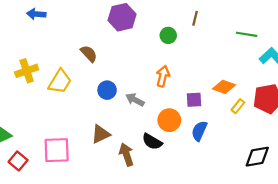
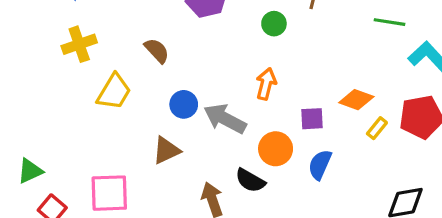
yellow cross: (27, 71) -> (79, 44), moved
gray arrow: (135, 100) -> (225, 119), size x1.5
brown triangle: (101, 134) -> (166, 150), moved

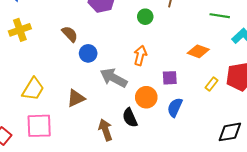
yellow trapezoid: (114, 92) -> (33, 89), moved
orange diamond: (356, 100) -> (198, 51), moved
blue circle: (184, 104) -> (88, 53), moved
black semicircle: (250, 180) -> (130, 118), turned 36

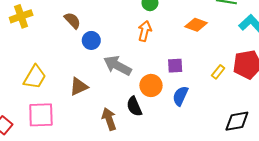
orange diamond: (198, 51) -> (196, 25), moved
orange arrow: (140, 55) -> (145, 31), moved

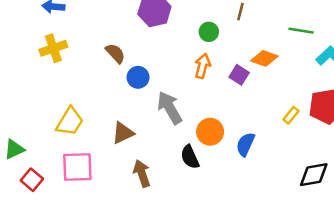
gray arrow: (117, 66) -> (170, 108), turned 32
purple square: (175, 66) -> (239, 75), moved, turned 35
brown arrow: (109, 119) -> (142, 173), moved

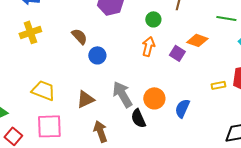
gray arrow: (170, 108) -> (122, 94), moved
yellow rectangle: (291, 115) -> (218, 85), turned 40
yellow trapezoid: (70, 122) -> (43, 90), turned -100

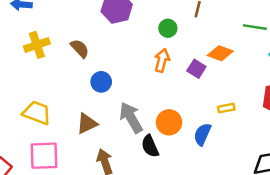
yellow cross: (30, 32) -> (37, 45), moved
blue circle: (97, 55) -> (101, 82), moved
yellow rectangle: (218, 85) -> (226, 108), moved

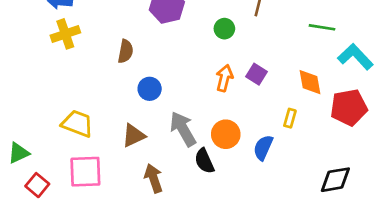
yellow cross: (37, 45) -> (65, 34), moved
brown semicircle: (80, 48) -> (125, 51), turned 54
orange diamond: (220, 53) -> (310, 82), moved, turned 60
orange arrow: (162, 60) -> (224, 78), moved
yellow rectangle: (226, 108) -> (290, 118), turned -63

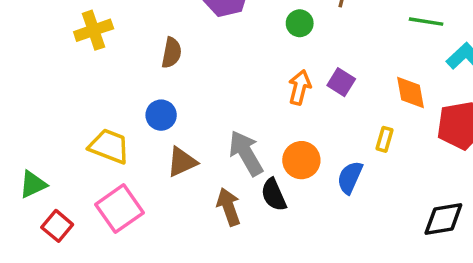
blue circle: (150, 89) -> (161, 115), moved
pink square: (85, 172) -> (120, 209), turned -33
brown arrow: (154, 178) -> (229, 207), moved

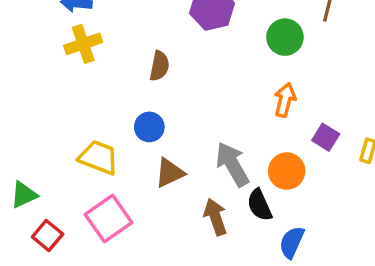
green circle: (300, 23) -> (285, 37), size x1.4
purple square: (341, 82) -> (326, 137), moved
blue semicircle: (350, 177) -> (292, 242), moved

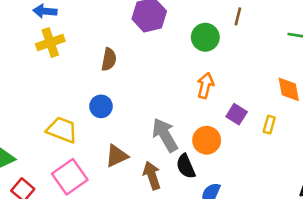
brown triangle: (170, 173) -> (117, 156), moved

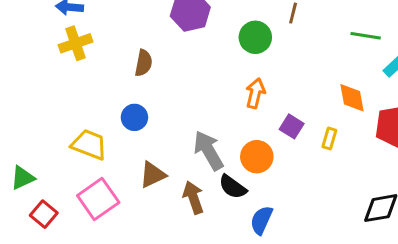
black semicircle: (186, 166) -> (233, 187), turned -30

